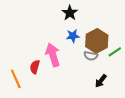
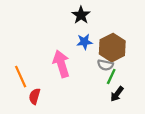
green line: (115, 52) -> (111, 77), moved, turned -32
red semicircle: (35, 67) -> (35, 96), moved
orange line: (16, 79) -> (21, 77), moved

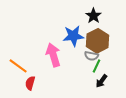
black star: (81, 15) -> (93, 16), moved
blue star: (84, 42) -> (73, 36), size x1.5
orange line: (21, 77) -> (18, 66), turned -30

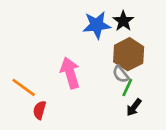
blue star: (73, 36) -> (97, 25), moved
gray semicircle: (91, 56) -> (121, 74), turned 40

